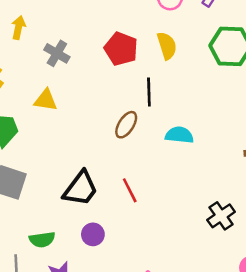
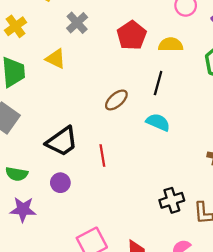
yellow semicircle: (167, 46) -> (171, 45), turned -90
black line: (149, 92) -> (158, 83), moved

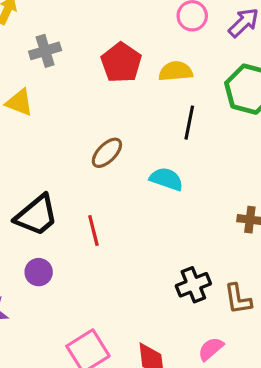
gray cross: (77, 23) -> (45, 51), turned 30
black line: (158, 83) -> (189, 123), moved

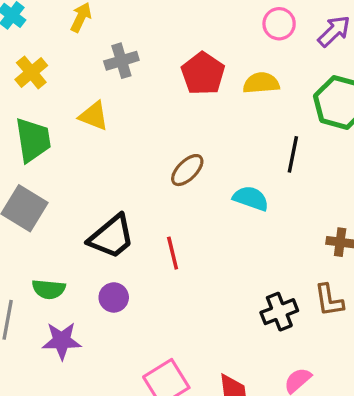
black line: (189, 123) -> (293, 154), moved
brown L-shape: (238, 299) -> (329, 300), moved

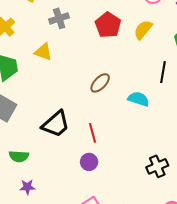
yellow semicircle: (261, 83) -> (143, 30), turned -45
purple circle: (114, 297) -> (89, 162), moved
purple star: (62, 341) -> (27, 187), size x0.7

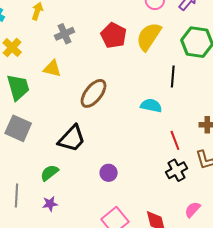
yellow semicircle: (143, 30) -> (149, 37), size x1.4
brown ellipse: (100, 83) -> (93, 93), moved, size x1.4
red line: (93, 133) -> (175, 140), moved
green semicircle: (19, 156) -> (49, 173), moved, turned 144

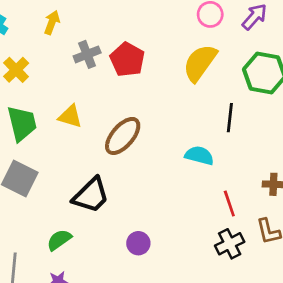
red pentagon: (114, 35) -> (127, 59), moved
yellow triangle: (52, 68) -> (70, 116), moved

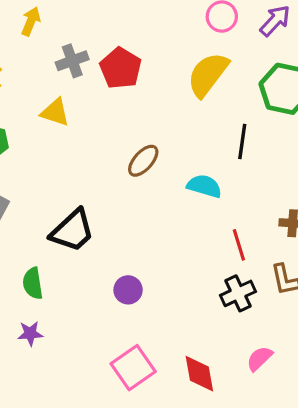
yellow triangle: (70, 116) -> (55, 112), moved
brown ellipse: (123, 136) -> (143, 161), moved, size x0.7
green semicircle: (59, 240) -> (33, 283), turned -65

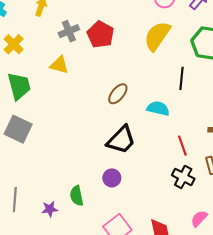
black trapezoid: (72, 231) -> (121, 140), moved
green semicircle: (33, 283) -> (77, 196), moved
black cross: (238, 293) -> (183, 177), turned -35

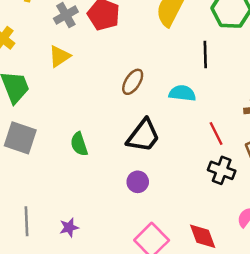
yellow triangle: (59, 65) -> (60, 56), turned -42
green semicircle: (77, 196) -> (79, 144), moved

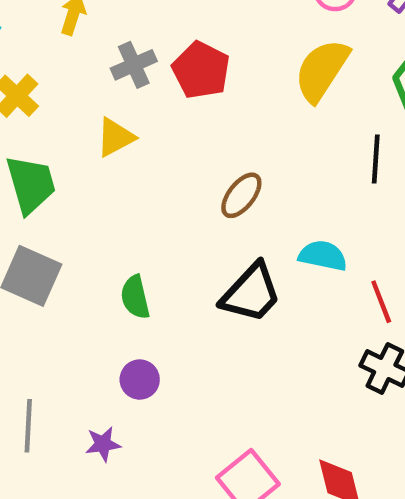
cyan semicircle: (182, 93) -> (323, 256), moved
purple circle: (138, 182) -> (140, 380), moved

